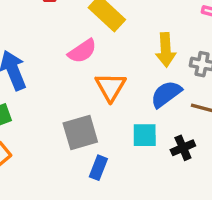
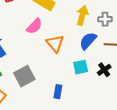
yellow arrow: (166, 50) -> (82, 15), turned -150
gray square: (80, 132) -> (24, 76), moved

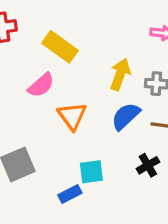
cyan square: (81, 67) -> (91, 172), moved
blue rectangle: (58, 92) -> (70, 194), turned 48

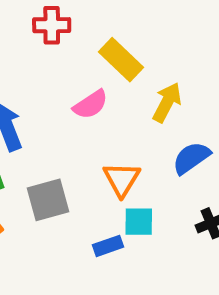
yellow arrow: (120, 74) -> (167, 102), moved
orange triangle: (72, 116) -> (122, 179), moved

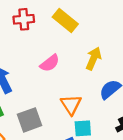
yellow rectangle: (121, 60) -> (65, 21), moved

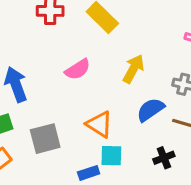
orange triangle: (71, 105) -> (99, 124), turned -30

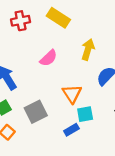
orange triangle: (99, 124) -> (72, 94), turned 36

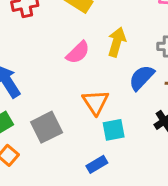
pink semicircle: (49, 58) -> (78, 52), moved
blue rectangle: (71, 130) -> (97, 164), moved

